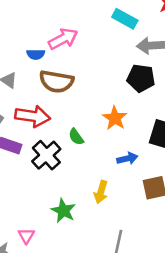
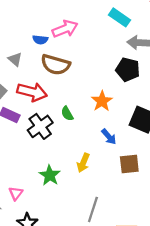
blue arrow: (127, 158) -> (109, 137), turned 56

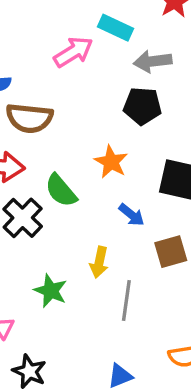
pink arrow: (65, 29) -> (73, 52), moved
green semicircle: (67, 114) -> (61, 191), size x1.5
gray line: (93, 209) -> (126, 300), moved

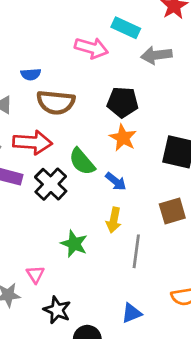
pink arrow: (73, 52) -> (91, 48), turned 48
black pentagon: (142, 106) -> (123, 102), moved
blue arrow: (132, 215) -> (116, 181), moved

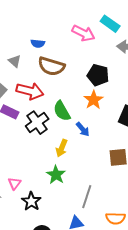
yellow arrow: (114, 220) -> (62, 148), moved
green star: (74, 244) -> (56, 175), moved
gray line: (136, 251) -> (87, 197), moved
black star: (57, 310) -> (31, 201), moved

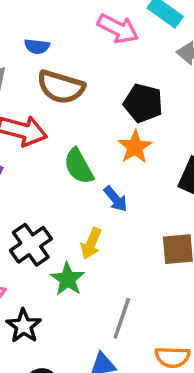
black cross: (37, 123) -> (31, 245), moved
yellow arrow: (62, 148) -> (91, 243), moved

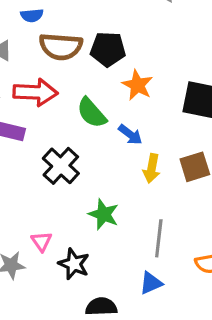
black pentagon: (143, 103) -> (108, 49), moved
yellow arrow: (91, 243) -> (152, 168), moved
black cross: (31, 245) -> (61, 166), moved

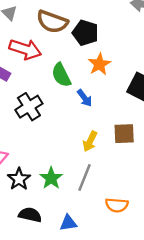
yellow arrow: (152, 168) -> (90, 141), moved
green star: (104, 214) -> (51, 178), moved
blue triangle: (151, 283) -> (68, 223), moved

